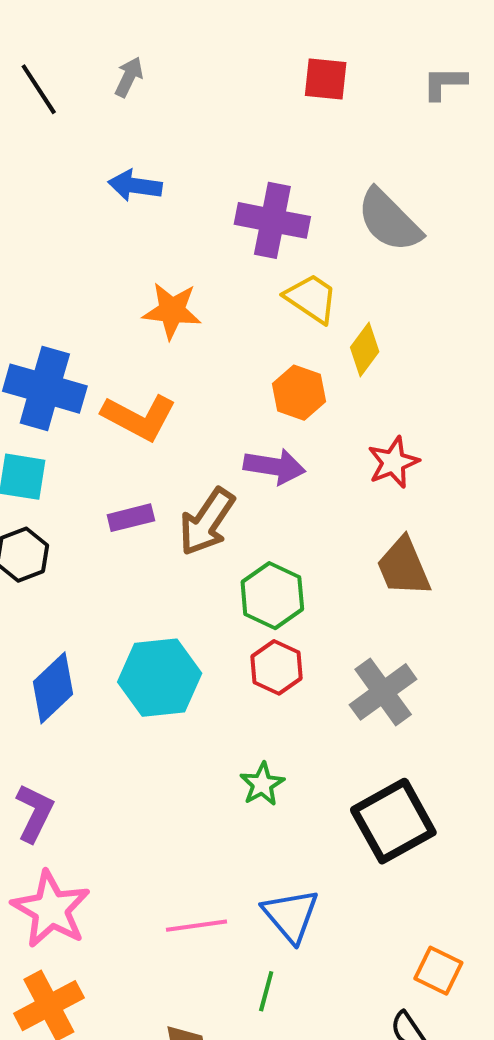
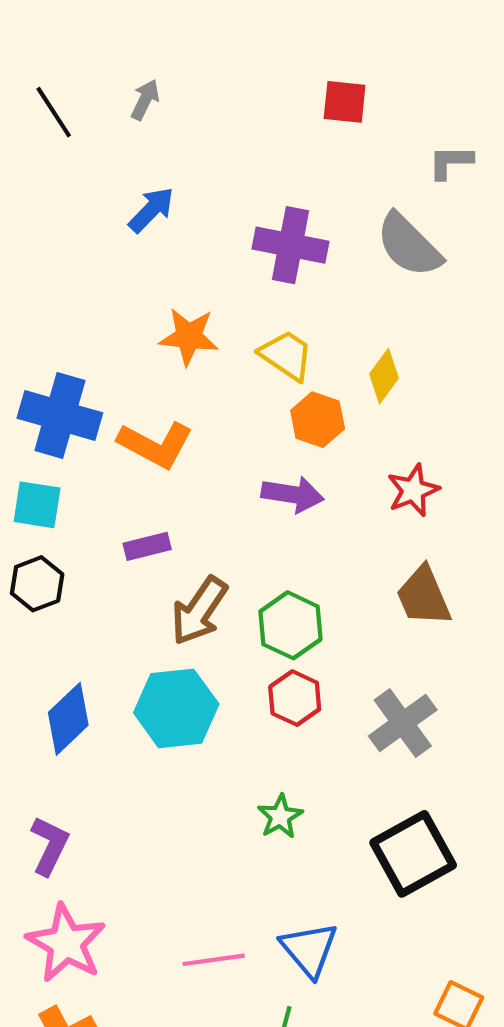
gray L-shape: (445, 83) -> (450, 162), moved
blue arrow: (135, 186) -> (151, 210), turned 126
yellow trapezoid: (311, 298) -> (286, 355), moved
brown arrow: (207, 522) -> (199, 611), moved

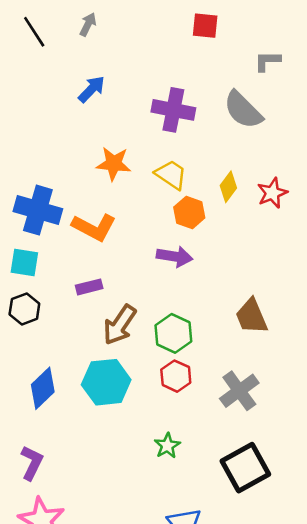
red star: (413, 490) -> (272, 193), moved

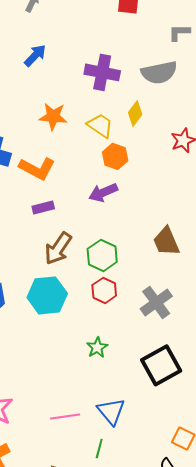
gray semicircle: (243, 110) -> (159, 72), turned -57
yellow diamond: (228, 187) -> (135, 113), moved
purple arrow: (175, 256) -> (103, 192), turned 148
purple rectangle: (89, 287) -> (43, 207), moved

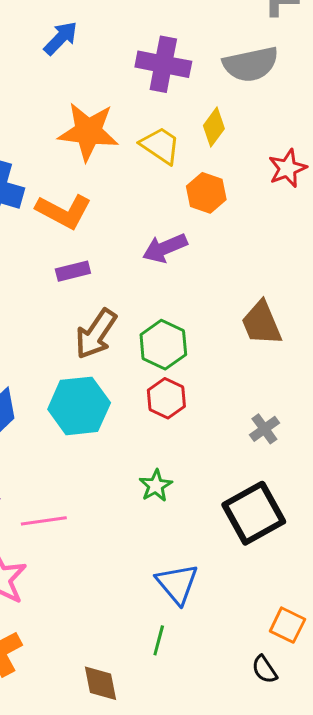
orange star: (53, 116) -> (88, 132), size x1.4
orange hexagon: (115, 156) -> (206, 193), moved
gray cross: (156, 302) -> (264, 429), moved, size x0.6
pink line: (65, 416) -> (44, 521), moved

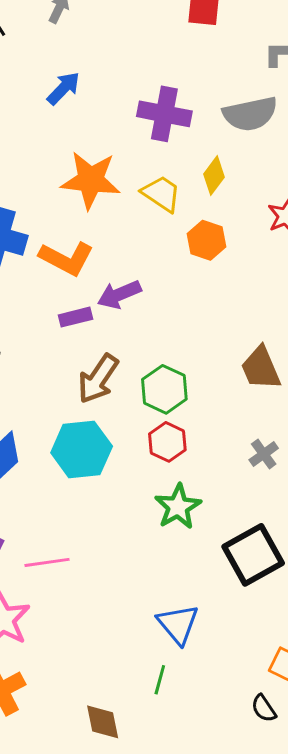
purple arrow: (165, 248) -> (119, 294), moved
gray cross: (264, 429) -> (264, 454), moved
green star: (156, 486) -> (178, 507), moved, size x1.4

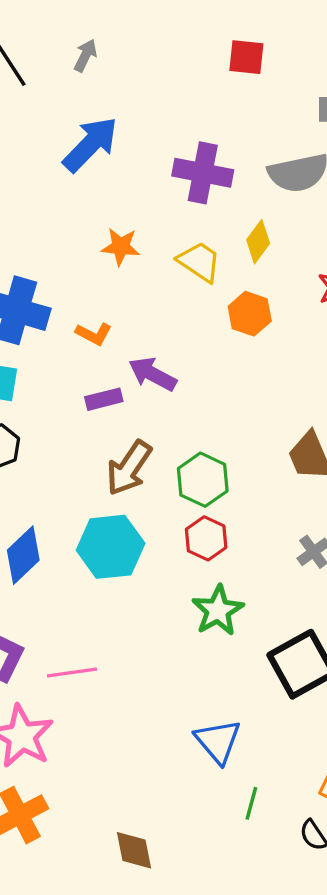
blue arrow: (64, 88) -> (90, 144), size x1.5
orange star: (91, 180) -> (121, 247), size x0.6
orange L-shape: (67, 258) -> (94, 334), size x0.6
purple arrow: (119, 294) -> (152, 374), turned 51
green line: (160, 680) -> (251, 803), moved

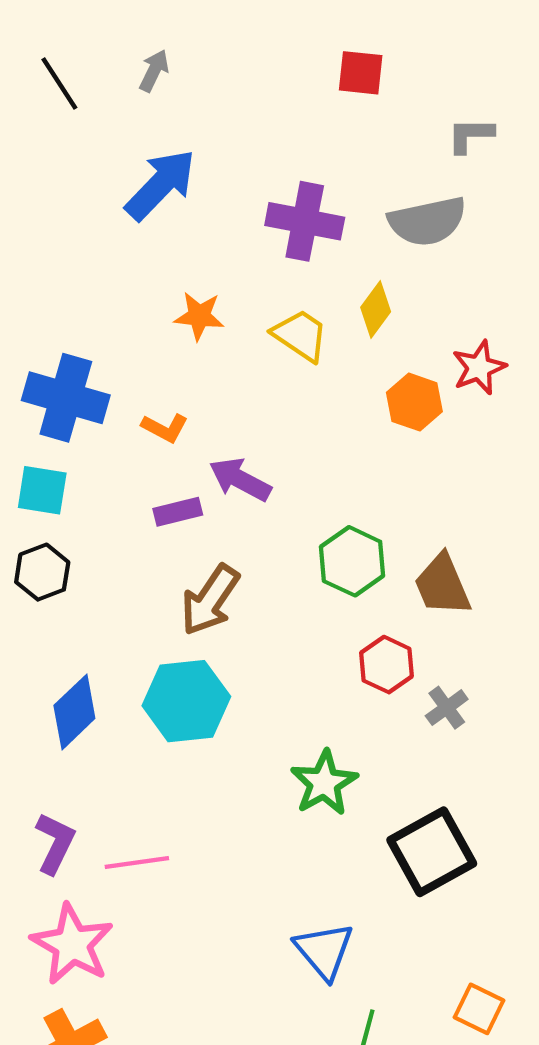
orange hexagon: (250, 314) -> (414, 402), moved
green hexagon: (203, 480) -> (352, 561), moved
red hexagon: (206, 538) -> (386, 665), moved

